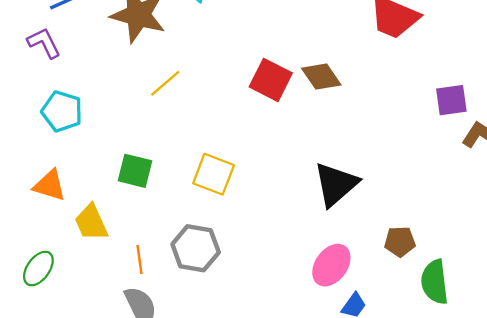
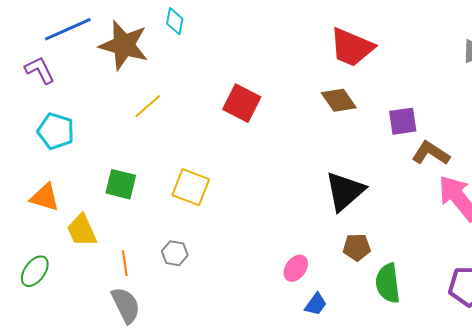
brown diamond: (321, 77) -> (339, 100), moved
black triangle: (336, 184) -> (345, 191), moved
gray hexagon: (196, 248) -> (175, 253), size x0.6
pink ellipse: (331, 265) -> (296, 268), size x0.7

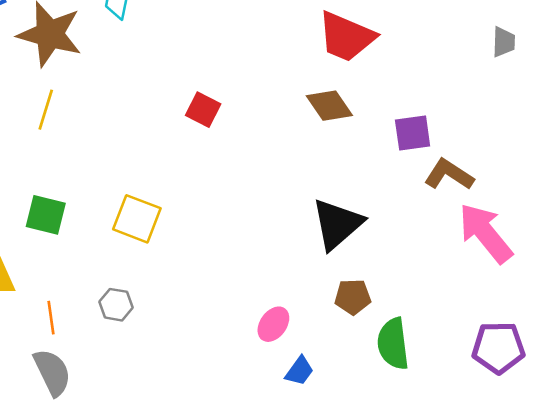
red square: (242, 103) -> (203, 110), size x0.7
yellow line: (148, 106) -> (46, 110), moved, turned -32

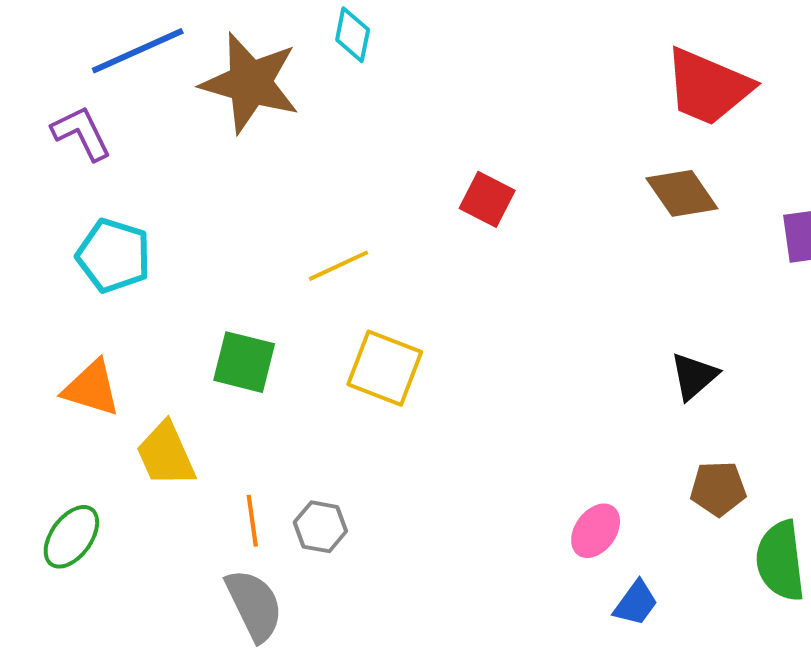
yellow line: (46, 110) -> (339, 266), moved, turned 48
black triangle: (337, 224) -> (694, 376), size x0.6
gray hexagon: (116, 305) -> (320, 527), moved

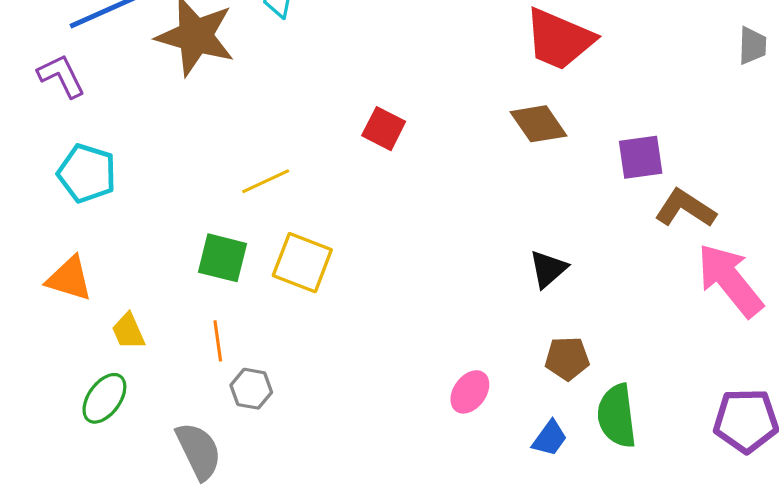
green square: (244, 362) -> (223, 258), moved
yellow trapezoid: (166, 454) -> (128, 331), size x0.7
orange line: (252, 521) -> (218, 341), moved
green ellipse: (71, 537) -> (104, 398), moved
blue trapezoid: (636, 603) -> (550, 438), moved

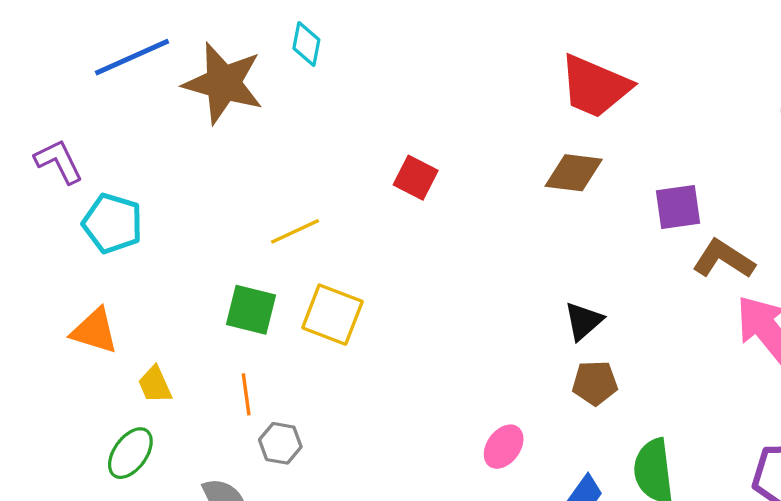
purple L-shape: (61, 76) -> (59, 161), moved
brown diamond: (539, 124) -> (574, 173), turned -48
brown pentagon: (567, 358) -> (595, 383), moved

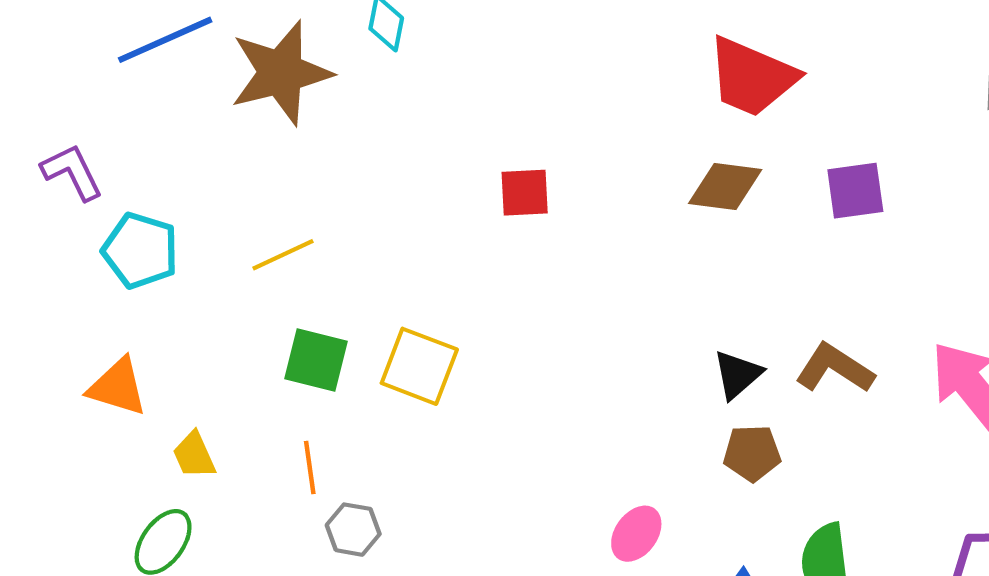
brown star: (223, 83) -> (281, 73), turned -30
red square: (416, 178) -> (525, 193), turned -30
purple square: (678, 207) -> (855, 191), moved
yellow line: (295, 231) -> (283, 255), moved
brown L-shape: (724, 259) -> (835, 368), moved

